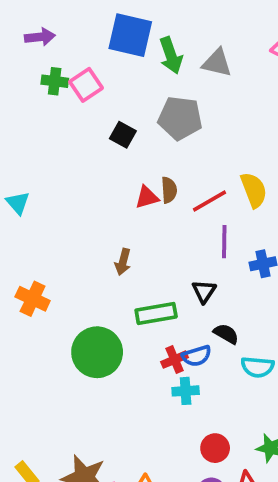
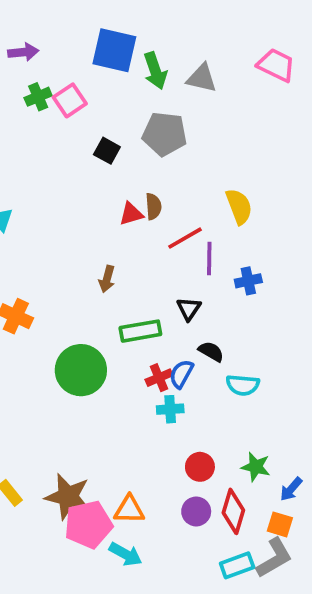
green cross: (55, 81) -> (38, 97), turned -30
red line: (210, 201) -> (185, 238), moved
blue semicircle: (197, 356) -> (181, 374), turned 136

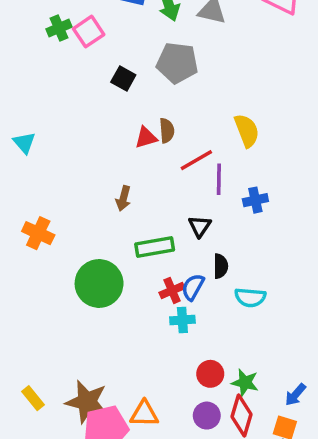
black semicircle: (211, 352) -> (221, 266), turned 60
green star: (256, 467) -> (245, 383), moved

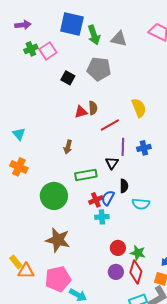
cyan triangle: (24, 143) -> (19, 134), moved
purple line: (219, 179) -> (123, 147), moved
brown star: (87, 402) -> (58, 240), moved
orange triangle: (144, 414) -> (26, 271), moved

